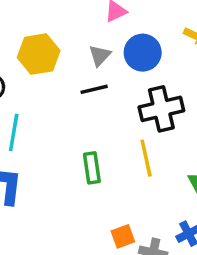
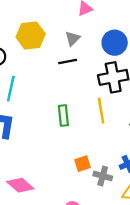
blue circle: (143, 53) -> (115, 43), moved

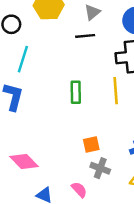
gray cross: (103, 176) -> (100, 168), moved

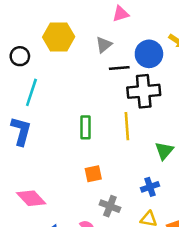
black line: (85, 36) -> (119, 68), moved
orange square: (91, 145) -> (93, 174), moved

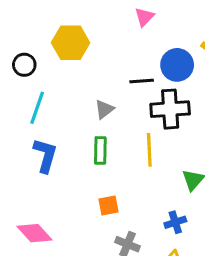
pink triangle: (121, 14) -> (144, 17), turned -30
gray triangle: (104, 45) -> (104, 109), moved
blue L-shape: (21, 131) -> (45, 155), moved

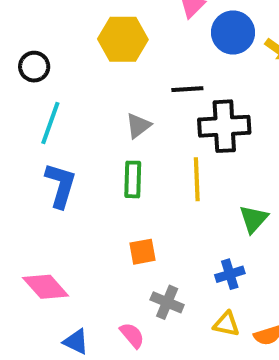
yellow hexagon: (71, 43) -> (123, 39), moved
blue circle: (177, 65) -> (233, 32), moved

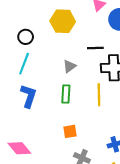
black circle: (34, 67) -> (26, 37), moved

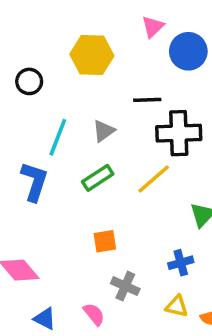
cyan line: (24, 64) -> (58, 137), moved
green rectangle: (66, 94) -> (98, 178), turned 54
yellow line: (99, 95) -> (154, 179), turned 50

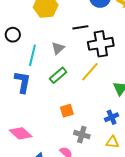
black circle: (29, 81) -> (13, 35), moved

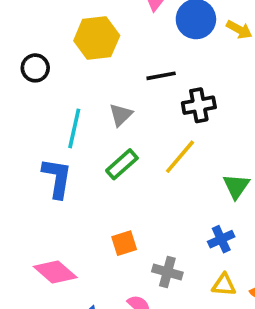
black circle: (13, 35) -> (35, 68), moved
black cross: (101, 44) -> (199, 105), size x0.7
orange square: (67, 111) -> (124, 243), moved

